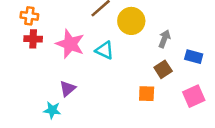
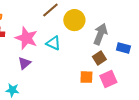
gray arrow: (164, 39) -> (100, 34), size x1.5
purple triangle: (68, 88) -> (24, 63), moved
pink square: (194, 96) -> (108, 79), moved

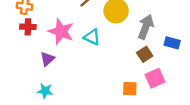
purple triangle: (24, 63) -> (47, 59), moved
orange square: (86, 77) -> (130, 89), moved

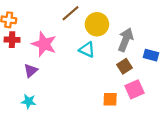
cyan triangle: (92, 37) -> (87, 50), moved

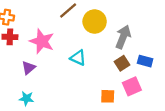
cyan triangle: (87, 50) -> (78, 58), moved
blue rectangle: (151, 55) -> (145, 61), moved

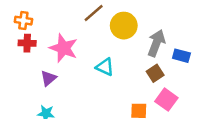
blue rectangle: (145, 61) -> (181, 56), moved
pink square: (132, 86) -> (166, 100), turned -30

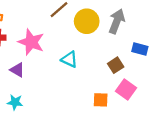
gray arrow: (156, 43) -> (117, 21), moved
purple triangle: (48, 78) -> (17, 70), turned -49

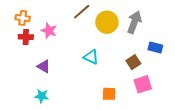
pink star: (31, 42) -> (49, 31), moved, size x0.7
pink square: (126, 89) -> (143, 84), turned 36
orange square: (101, 100) -> (109, 94), moved

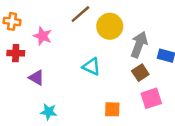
gray arrow: (134, 22) -> (139, 45), moved
red cross: (26, 37) -> (16, 53), moved
cyan star: (42, 96) -> (49, 112), moved

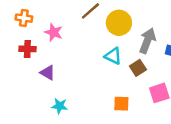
cyan triangle: (91, 67) -> (113, 56), moved
brown square: (140, 73) -> (138, 68), moved

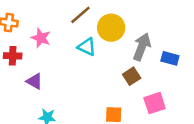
cyan triangle: (113, 56) -> (87, 47), moved

